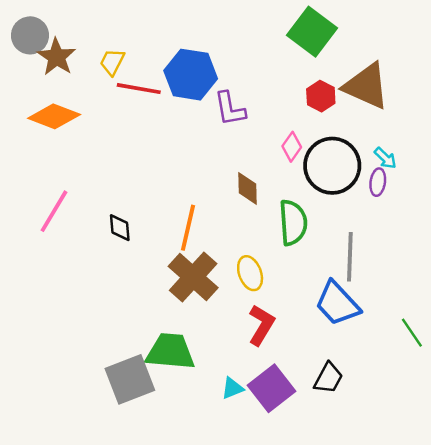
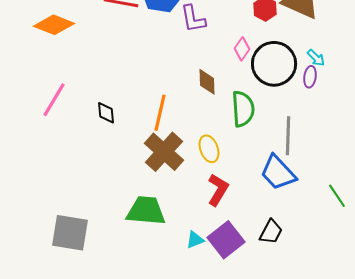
gray square: (130, 379) -> (70, 233), moved, turned 30

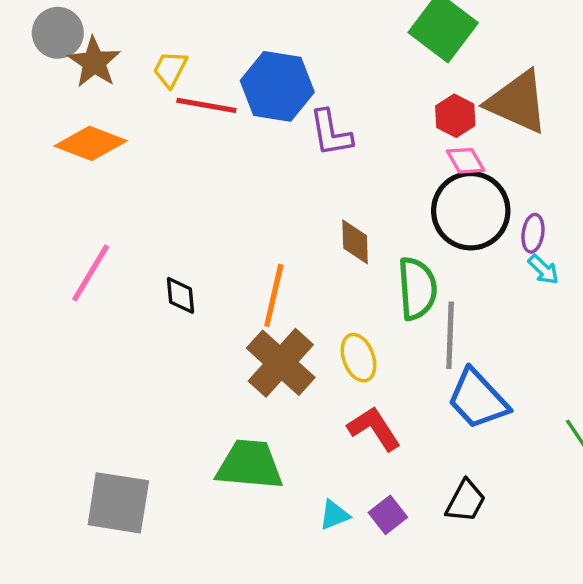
pink diamond: (242, 49) -> (466, 161), moved, turned -65
cyan arrow: (316, 58) -> (543, 270), moved
gray line: (288, 136) -> (450, 335), moved
red L-shape: (218, 190) -> (374, 428), turned -64
purple square: (226, 240) -> (388, 515), size x0.6

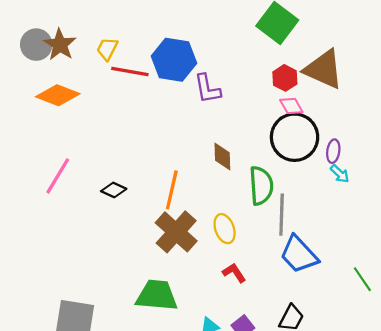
gray circle: (58, 33) -> (36, 45), moved
black diamond: (180, 295) -> (114, 190), turned -60
red L-shape: (374, 428) -> (234, 273), size x0.7

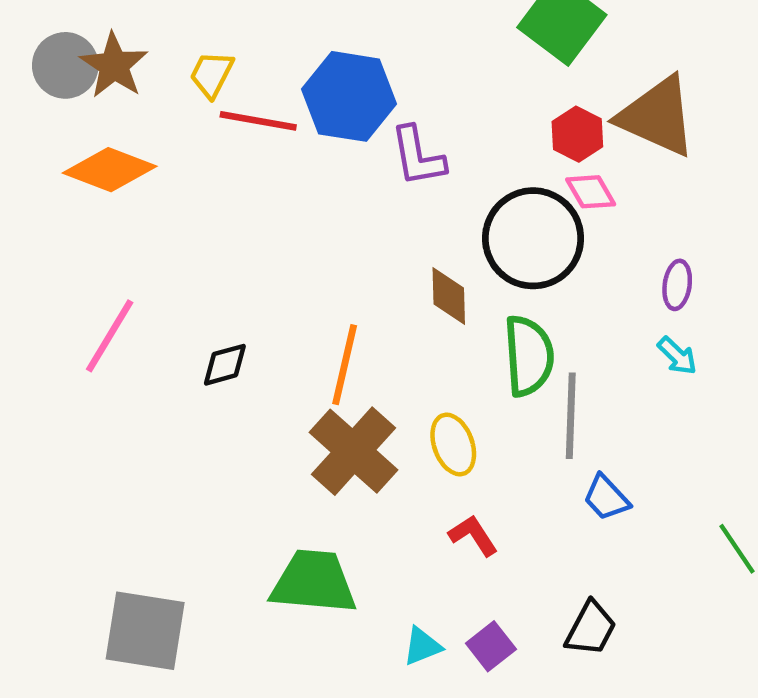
black circle: (295, 137) -> (533, 238), moved
cyan arrow: (340, 174) -> (677, 356), moved
black diamond: (114, 190) -> (225, 365), turned -40
blue trapezoid: (299, 254) -> (606, 498), size x0.6

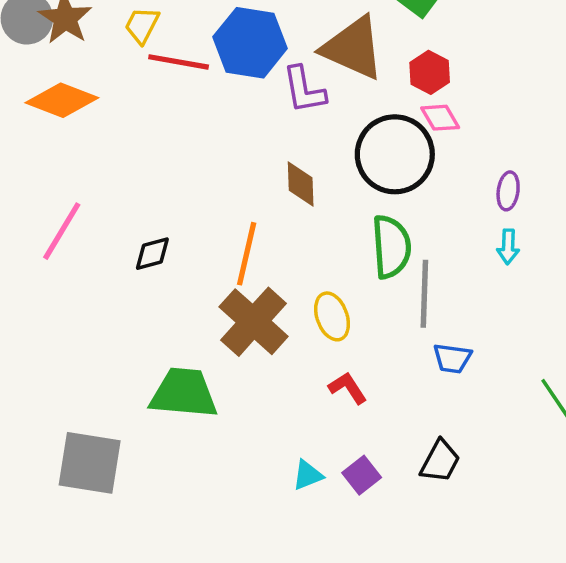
brown triangle: (657, 116) -> (353, 48), moved
brown diamond: (449, 296) -> (301, 184), moved
cyan arrow: (677, 356) -> (508, 247), turned 48
blue trapezoid: (606, 498) -> (452, 358), turned -39
green trapezoid: (314, 582) -> (184, 393), moved

